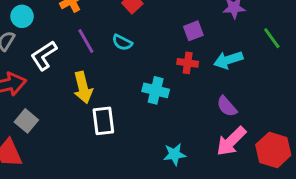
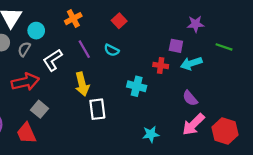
purple square: (193, 31) -> (176, 46), moved, turned 32
green line: (272, 38) -> (224, 47), turned -35

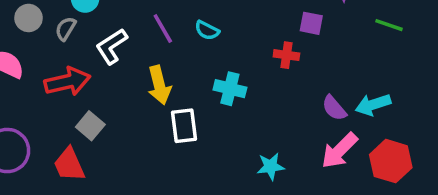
cyan arrow: (191, 63) -> (373, 105), moved
cyan cross: (137, 86) -> (230, 89), moved

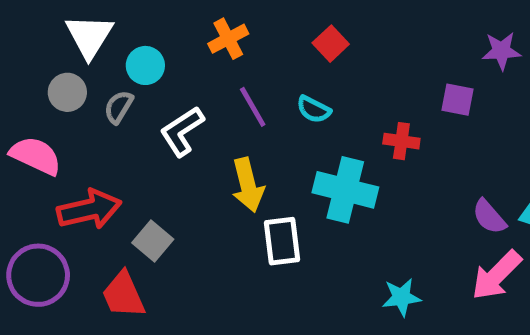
red cross: (286, 55) -> (401, 141), moved
red arrow: (67, 82) -> (89, 209), moved
cyan cross: (230, 89) -> (345, 190), size x1.4

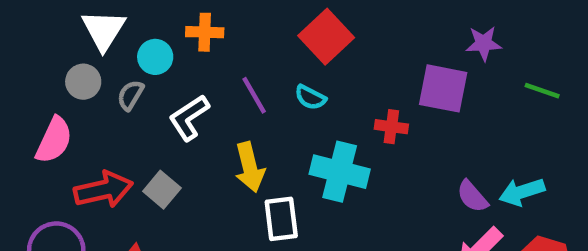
orange cross: (228, 39) -> (205, 32), moved, turned 30
red square: (331, 44) -> (326, 37), size x1.6
purple square: (458, 100) -> (443, 88), size x1.6
pink semicircle: (36, 156) -> (54, 140), turned 90
gray square: (153, 241) -> (162, 190), moved

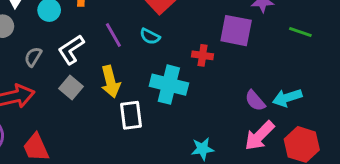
gray semicircle: (130, 95) -> (33, 57), moved
gray square: (162, 190) -> (71, 88), moved

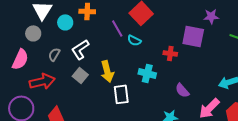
purple line: (113, 35) -> (117, 28), moved
cyan cross: (169, 85) -> (147, 73), size x0.7
purple semicircle: (255, 101) -> (182, 90), moved

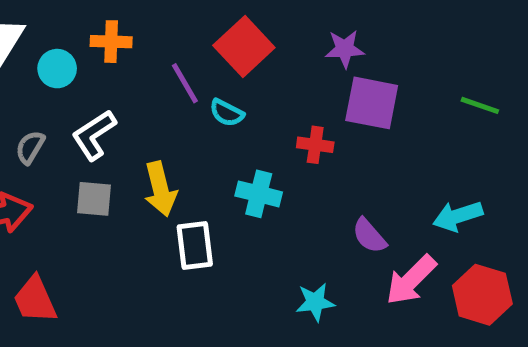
purple star: (211, 16) -> (345, 49), moved
gray square: (80, 75) -> (94, 199), turned -35
purple semicircle: (182, 90) -> (369, 236), moved

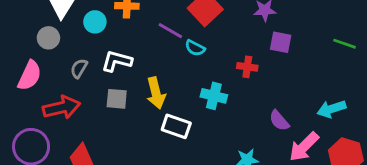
purple line: (185, 83) -> (170, 31), turned -30
purple square: (372, 103) -> (281, 42), size x0.7
white L-shape: (94, 135) -> (117, 61), turned 48
white rectangle: (195, 246) -> (176, 126), turned -64

